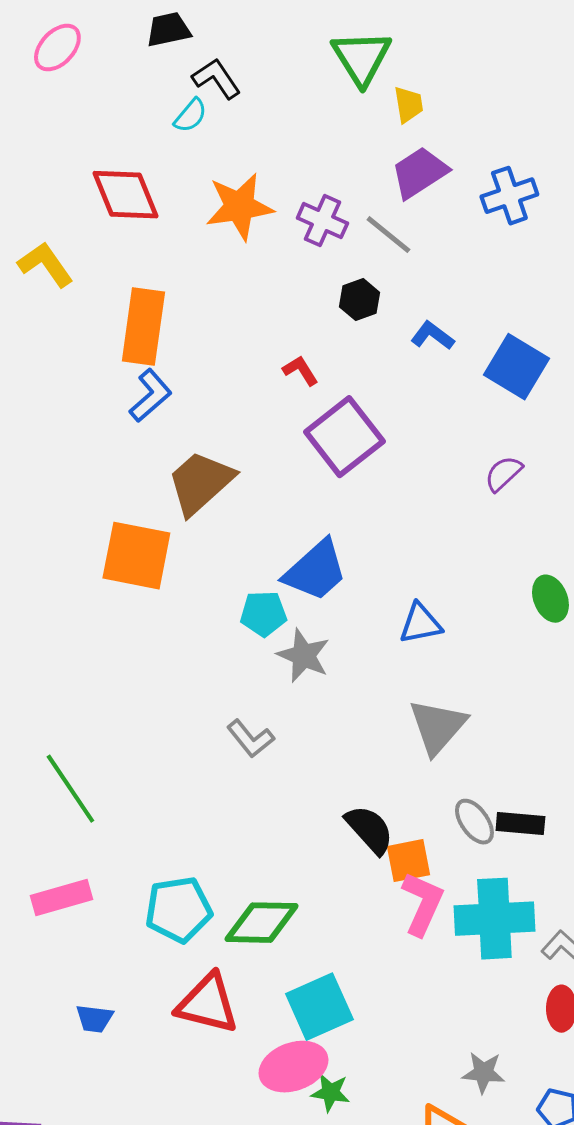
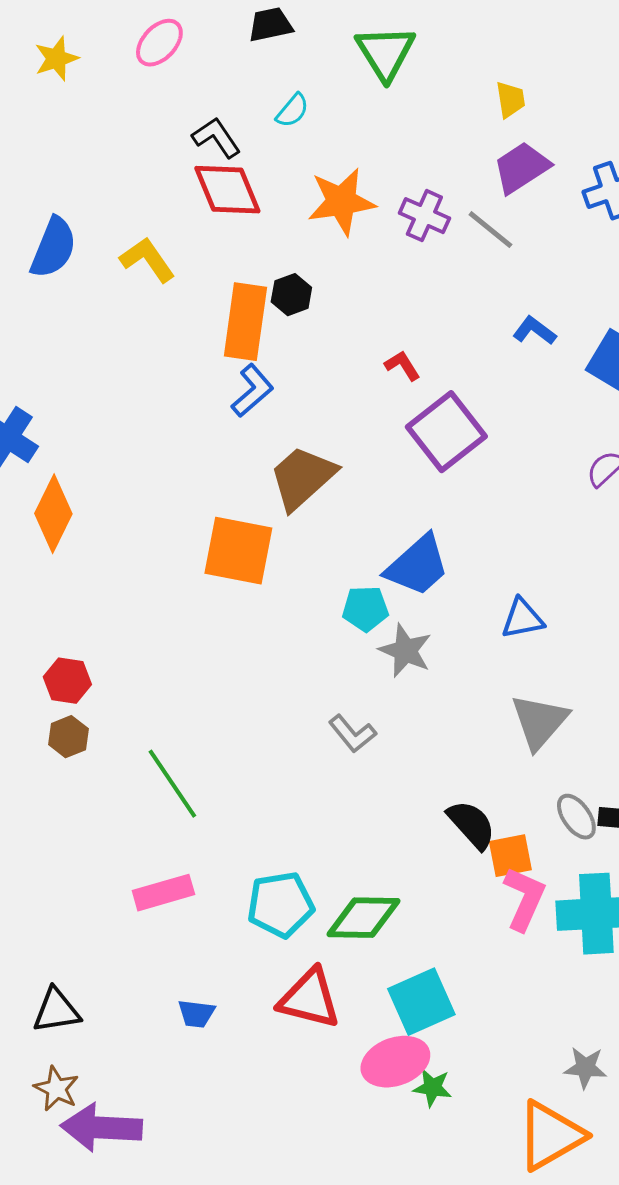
green triangle: (361, 58) -> (385, 53), moved
black L-shape: (216, 79) -> (216, 138), moved
black hexagon: (359, 300) -> (291, 295), moved

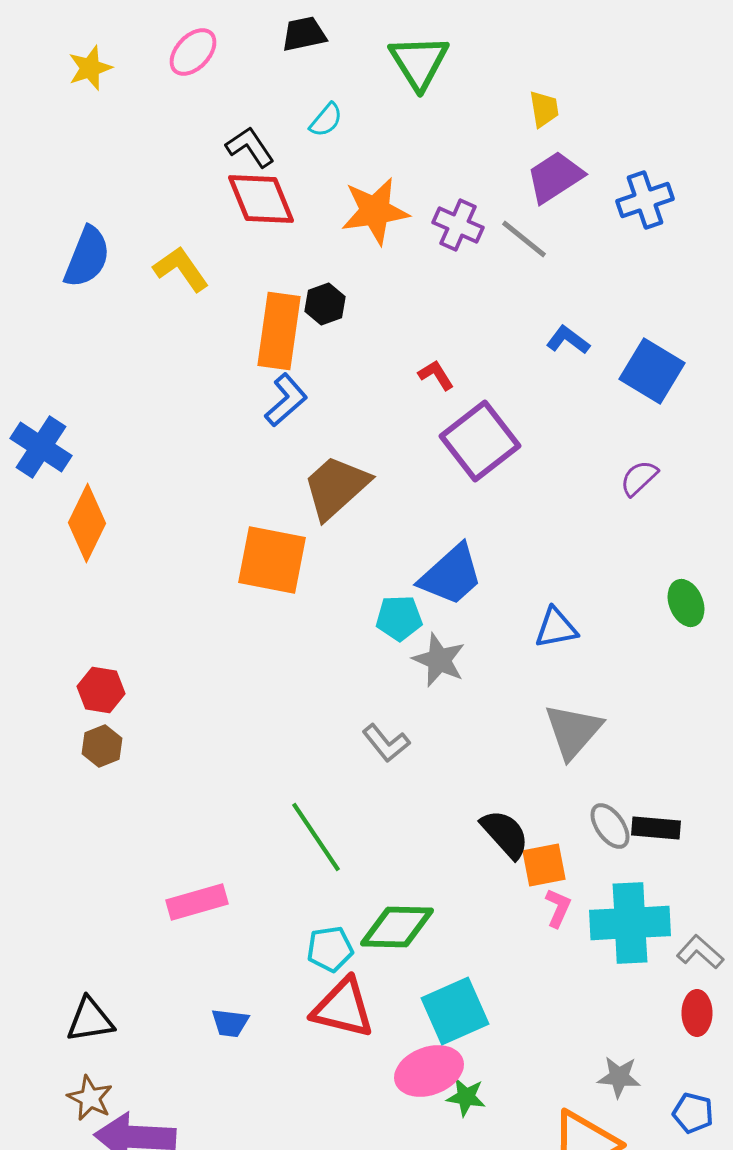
green line: (172, 784) -> (316, 837), moved
pink L-shape: (524, 899) -> (558, 908), size x0.6
cyan pentagon: (280, 905) -> (330, 949), moved, size x0.7

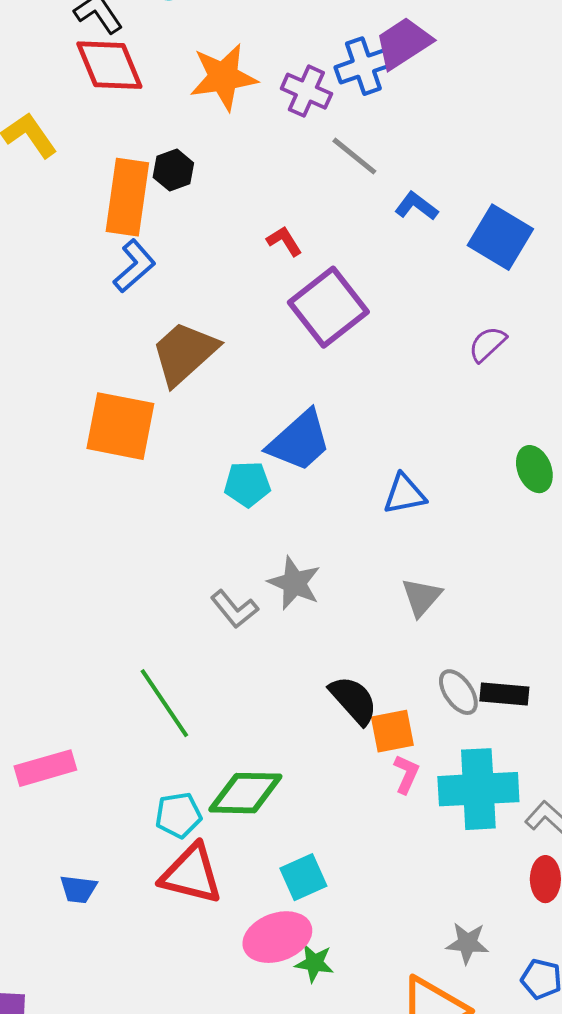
blue cross: (645, 200) -> (363, 66), moved
gray line: (524, 239) -> (354, 156), moved
gray star: (439, 660) -> (294, 583), moved
gray triangle: (573, 731) -> (421, 597), size x0.7
cyan square: (455, 1011) -> (303, 877), size x0.7

